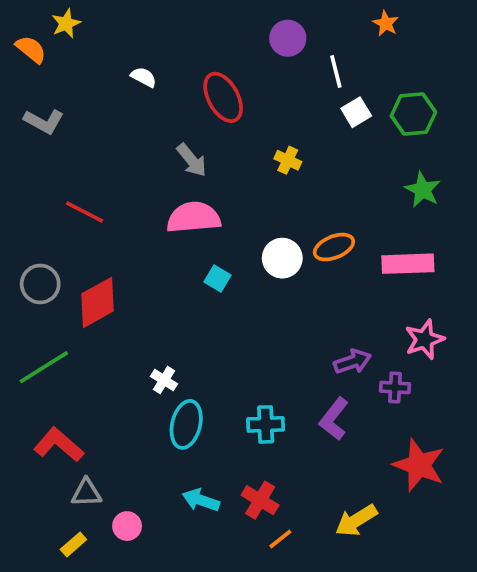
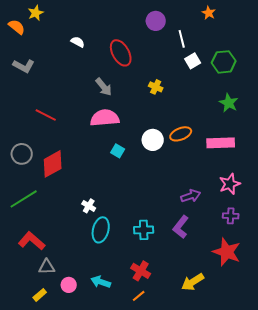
purple cross: (395, 387) -> (231, 216), moved
cyan arrow: (201, 500) -> (101, 282), moved
orange line: (280, 539) -> (139, 296), moved

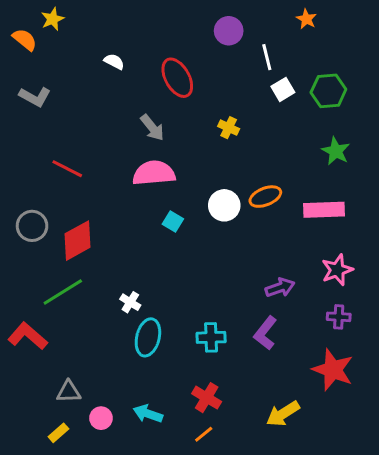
green line: (24, 199) -> (63, 292), moved
red L-shape: (32, 241) -> (28, 336), moved

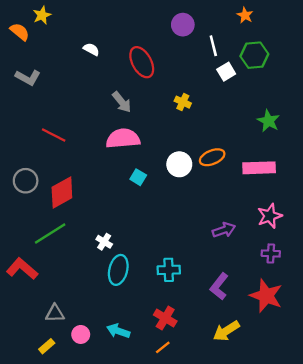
green hexagon: (328, 91) -> (254, 55), moved
purple L-shape: (265, 333) -> (219, 286), moved

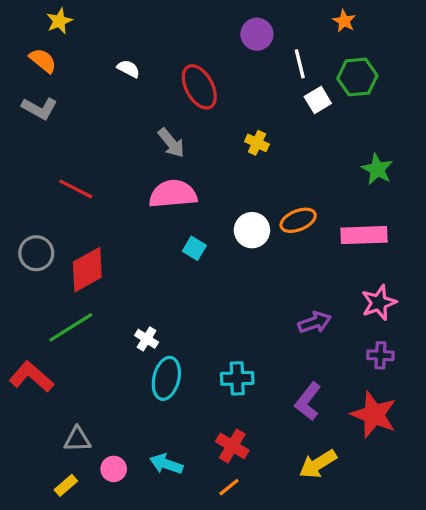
orange semicircle: (20, 32) -> (43, 61), moved

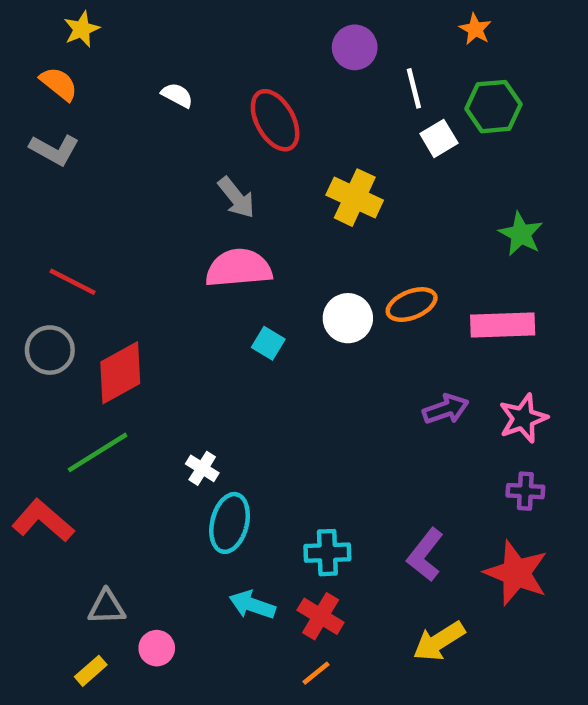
yellow cross: (257, 143) -> (355, 198), size x1.6
red line: (76, 189) -> (73, 282), moved
purple arrow: (315, 322) -> (446, 409), moved
cyan cross: (237, 378) -> (327, 553), moved
cyan arrow: (166, 464) -> (252, 605), moved

